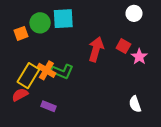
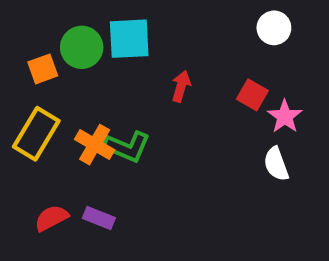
red arrow: (96, 49) -> (181, 86), moved, size x0.6
yellow rectangle: (28, 76) -> (36, 134), moved
red semicircle: (20, 95) -> (51, 218), moved
white semicircle: (135, 104) -> (276, 164), moved

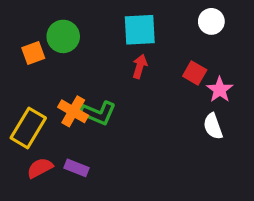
cyan square: (129, 39) -> (140, 30), moved
yellow rectangle: (36, 134) -> (28, 128), moved

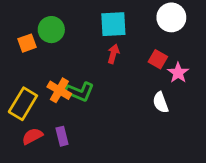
white circle: (211, 21) -> (171, 17), size x1.4
white semicircle: (213, 126) -> (161, 102), moved
purple rectangle: (76, 168) -> (62, 136), turned 54

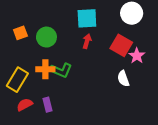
green circle: (51, 30) -> (46, 37), moved
red square: (158, 59) -> (121, 45), size x1.5
orange cross: (59, 90) -> (45, 69), turned -30

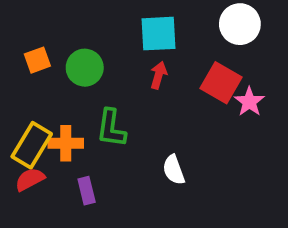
orange cross: (45, 69) -> (66, 143), moved
green L-shape: (61, 70) -> (111, 128), turned 75
white semicircle: (123, 79) -> (174, 170), moved
red semicircle: (25, 105) -> (30, 179), moved

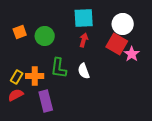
white circle: (240, 24) -> (123, 24), moved
yellow rectangle: (32, 145) -> (17, 77), size x0.6
white semicircle: (174, 170) -> (84, 71), moved
purple rectangle: (87, 191) -> (46, 101), size x1.5

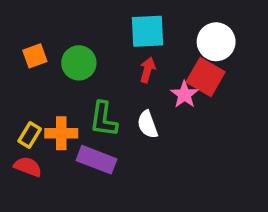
pink star: (132, 54) -> (184, 95), moved
red semicircle: (16, 95) -> (28, 167), turned 49
purple rectangle: (46, 101) -> (96, 160), moved, turned -55

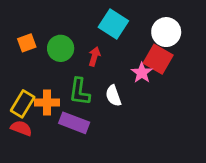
cyan square: (147, 31) -> (113, 24), turned 36
red arrow: (147, 70) -> (94, 56), moved
yellow rectangle: (30, 135) -> (23, 104), size x1.4

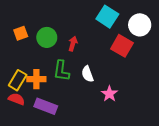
cyan square: (113, 24) -> (107, 17), moved
white circle: (166, 32) -> (140, 25), moved
pink star: (142, 73) -> (109, 94), moved
purple rectangle: (74, 123) -> (46, 106), moved

